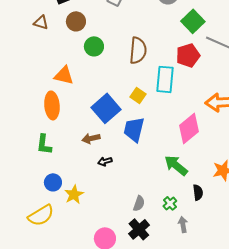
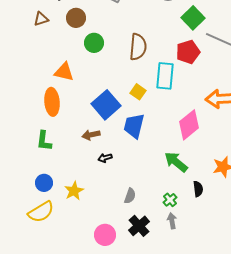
brown triangle: (41, 22) -> (41, 19), turned -35
blue circle: (53, 182) -> (44, 183), moved
gray semicircle: (139, 203) -> (130, 196), moved
gray arrow: (183, 224) -> (172, 221), moved

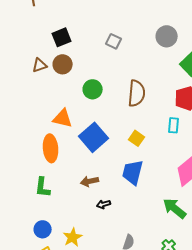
brown circle: (76, 18) -> (63, 64), moved
cyan rectangle: (165, 76) -> (174, 125), moved, size x0.6
blue square: (106, 105) -> (94, 137), moved

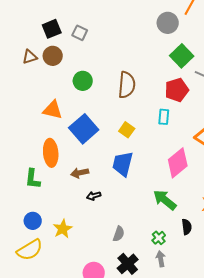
gray circle: (167, 36) -> (168, 23), moved
gray square: (114, 41) -> (80, 33), moved
orange ellipse: (51, 148) -> (51, 153), moved

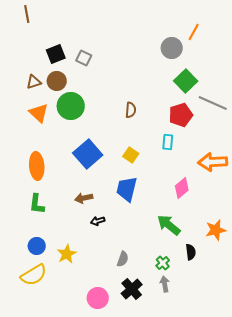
green circle: (83, 81) -> (71, 106), moved, size x1.4
brown semicircle: (127, 85) -> (131, 110), size x0.6
orange triangle: (53, 110) -> (39, 113), moved, turned 30
orange ellipse: (51, 153) -> (37, 166), moved
pink diamond: (178, 163) -> (182, 188), size x0.7

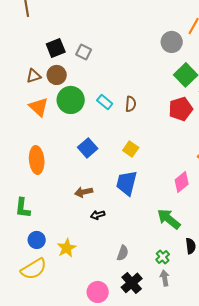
cyan rectangle: (168, 142) -> (105, 102), moved, turned -56
blue square: (88, 154) -> (88, 148), size x0.7
green L-shape: (37, 204) -> (23, 208), moved

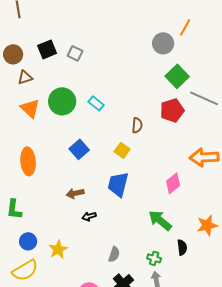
brown circle: (57, 75) -> (13, 54), moved
brown semicircle: (131, 104) -> (137, 125), moved
green cross: (163, 257) -> (154, 258), turned -32

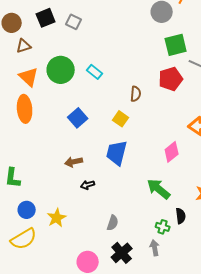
green square: (177, 76) -> (176, 45), turned 30
orange ellipse: (28, 161) -> (25, 109), moved
green cross: (154, 258) -> (163, 227), moved

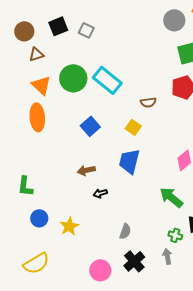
cyan rectangle: (95, 72) -> (107, 80), size x1.8
brown semicircle: (136, 94) -> (148, 102), turned 77
yellow semicircle: (24, 239) -> (36, 263), moved

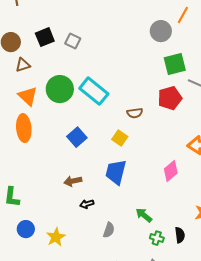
green arrow: (171, 197) -> (144, 215), moved, size x0.7
gray semicircle: (125, 231) -> (109, 230), moved
green cross: (175, 235) -> (157, 238), moved

